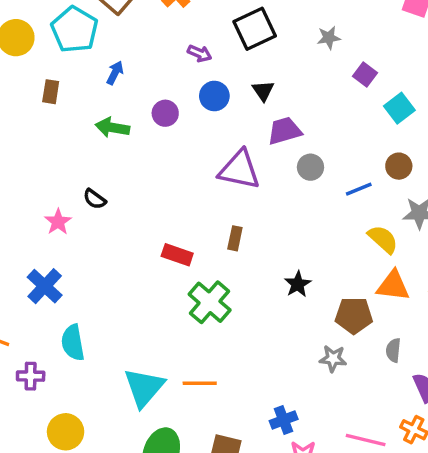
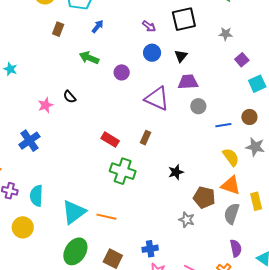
purple circle: (165, 113) -> (122, 72), moved
green cross: (210, 302) -> (123, 171), turned -35
cyan semicircle: (73, 343) -> (36, 196), moved
gray semicircle: (393, 350) -> (232, 214), moved, size x1.5

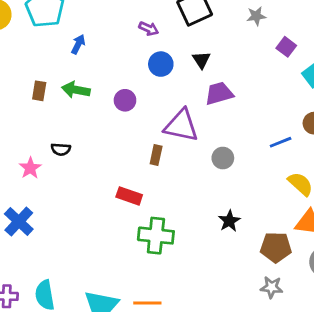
brown rectangle: (58, 29) -> (39, 91), moved
black semicircle: (70, 97) -> (61, 149), turned -32
gray circle: (198, 106) -> (223, 158), moved
brown rectangle: (146, 138) -> (156, 155), moved
gray star: (187, 220) -> (272, 287), moved

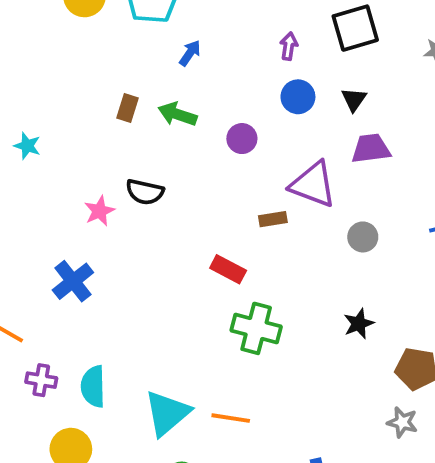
purple arrow: (149, 29) -> (289, 46), turned -114
black semicircle: (61, 149) -> (145, 192), size x1.4
brown rectangle: (156, 155) -> (273, 219), turned 60

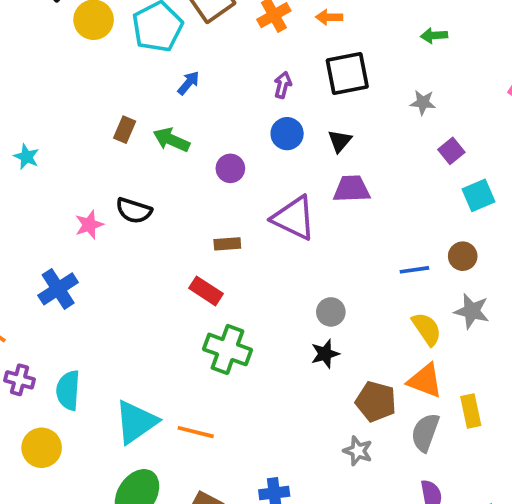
brown rectangle: (273, 219) -> (227, 244), moved
gray circle: (363, 237) -> (331, 312), moved

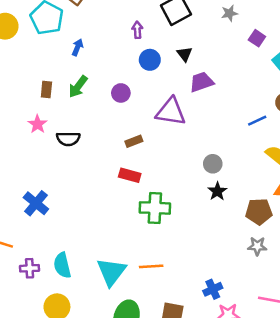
green arrow: (171, 140) -> (78, 87), turned -60
pink star: (89, 225) -> (37, 124), moved

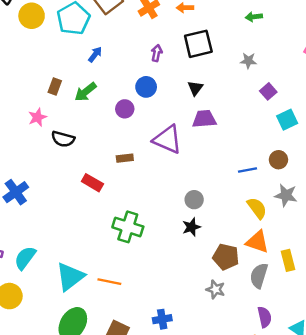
blue circle: (150, 60) -> (146, 87), moved
red rectangle: (130, 175) -> (92, 183), moved
cyan semicircle: (62, 265) -> (25, 258), turned 35

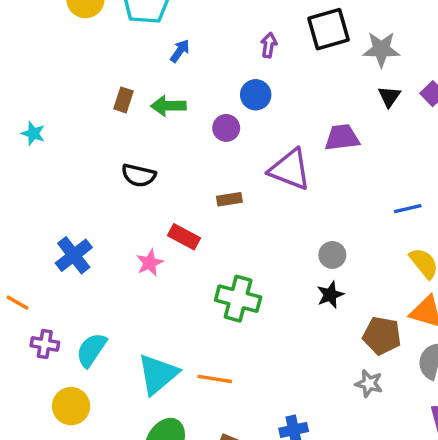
gray star: (248, 61) -> (381, 49), moved, size x1.5
black triangle: (195, 88) -> (389, 97), moved
green arrow: (86, 92) -> (168, 106), turned 40
pink star: (37, 117) -> (150, 263), moved

